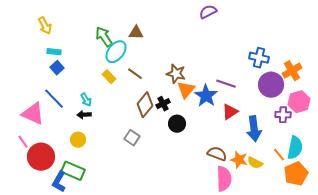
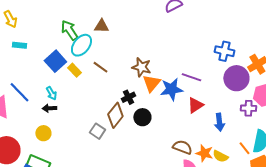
blue square: (57, 68) -> (55, 61), moved, size x1.5
blue star: (206, 96) -> (171, 89), turned 30
brown diamond: (145, 105) -> (115, 115), moved
blue arrow: (254, 129) -> (219, 122), size x0.7

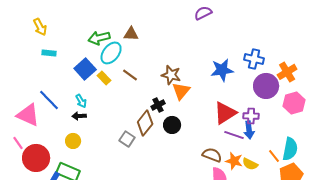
green arrow: (69, 30) -> (99, 38), turned -70
purple line: (191, 77) -> (234, 135), moved
blue star: (171, 89) -> (222, 70), moved
red triangle: (195, 105) -> (225, 113), size x1.4
purple cross: (248, 108) -> (251, 116), moved

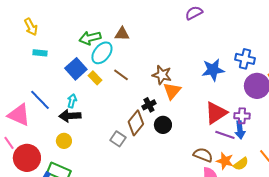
cyan arrow: (81, 101) -> (72, 101), turned -136
black arrow: (79, 116) -> (70, 116), size x1.5
yellow semicircle: (250, 164) -> (241, 164), turned -63

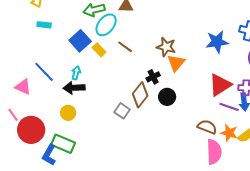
pink triangle: (19, 115) -> (23, 87), size x0.7

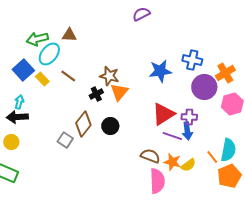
black cross: (153, 77) -> (96, 94), moved

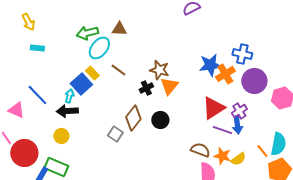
blue square: (23, 70) -> (81, 84), moved
orange cross: (225, 73) -> (225, 74), moved
purple cross: (189, 117) -> (239, 111), turned -35

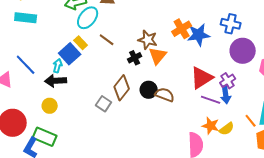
cyan rectangle: (37, 48) -> (26, 18), size x1.5
orange cross: (225, 74) -> (182, 29), moved
brown semicircle: (200, 150) -> (165, 95), moved

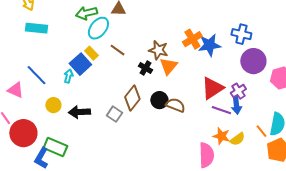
black cross: (135, 58) -> (145, 68), turned -32
black arrow: (56, 81) -> (79, 112), moved
yellow circle: (50, 106) -> (53, 105), moved

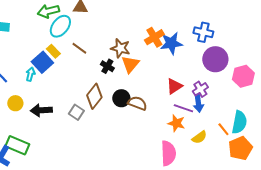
red triangle: (212, 88) -> (174, 86), size x0.7
orange star: (221, 136) -> (176, 123), moved

